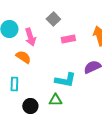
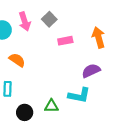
pink arrow: (30, 37) -> (25, 21), moved
cyan L-shape: (65, 80) -> (79, 95), moved

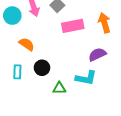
pink rectangle: (65, 41) -> (73, 26), size x1.5
black circle: (25, 112) -> (42, 68), moved

